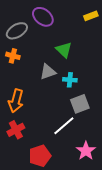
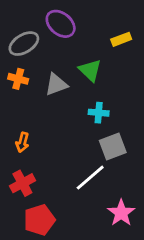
yellow rectangle: (91, 16) -> (121, 39), moved
gray triangle: (48, 72) -> (56, 84), moved
orange arrow: (16, 101) -> (22, 142), size x0.6
red pentagon: (40, 156) -> (39, 220), moved

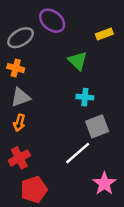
gray triangle: (56, 84) -> (21, 97), moved

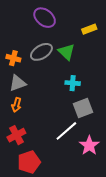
gray ellipse: (21, 38) -> (41, 52), moved
pink star: (104, 183) -> (89, 145), moved

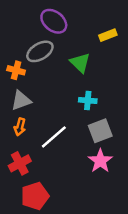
gray ellipse: (41, 52) -> (40, 51), moved
white line: (66, 131) -> (54, 137), moved
pink star: (89, 145) -> (100, 161), moved

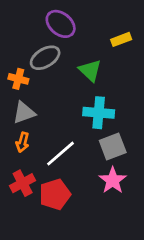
cyan cross: (88, 100) -> (99, 113), size x1.5
red pentagon: (35, 196) -> (55, 194), moved

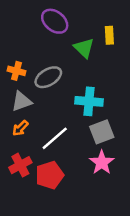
yellow rectangle: (121, 39) -> (109, 35), turned -72
gray ellipse: (45, 58) -> (48, 77), moved
green triangle: (90, 70) -> (84, 48), moved
orange arrow: (23, 142) -> (20, 128), turned 30

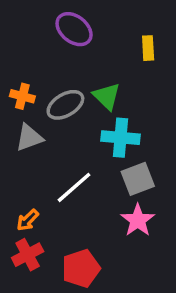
green triangle: (84, 48) -> (107, 96), moved
orange arrow: (20, 128) -> (28, 220), moved
red cross: (20, 165) -> (28, 255), moved
red pentagon: (50, 175) -> (81, 268), moved

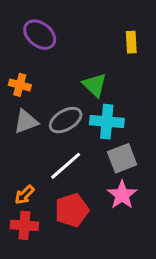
purple ellipse: (74, 29) -> (40, 35), moved
gray ellipse: (65, 105) -> (66, 120), moved
red cross: (28, 255) -> (24, 225), turned 32
red pentagon: (81, 268) -> (72, 210), moved

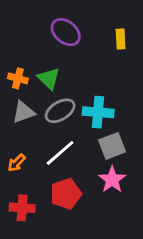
purple ellipse: (40, 35) -> (66, 32), moved
green triangle: (95, 85) -> (49, 78), moved
orange arrow: (24, 195) -> (16, 163), moved

